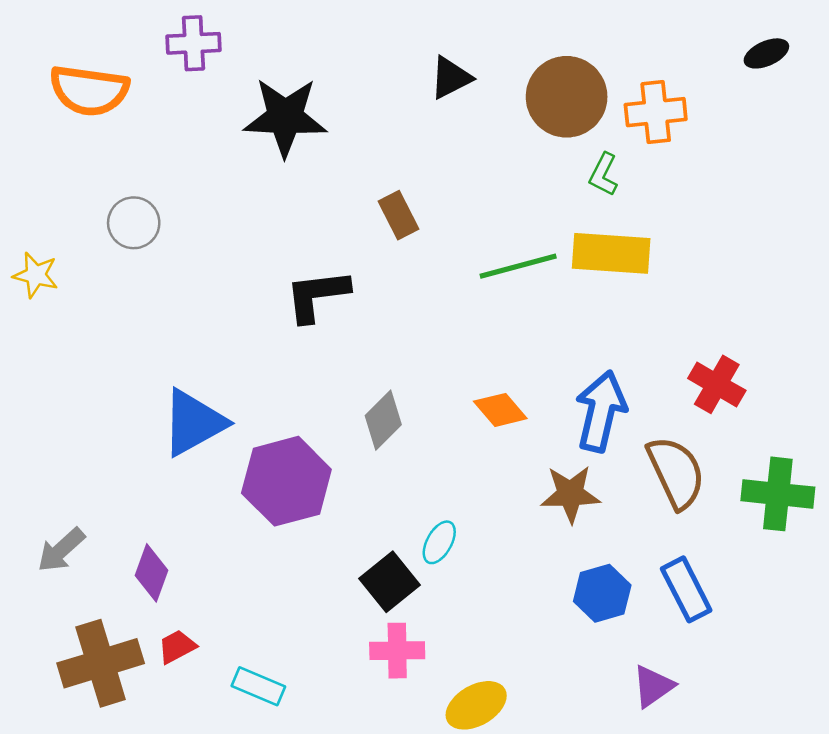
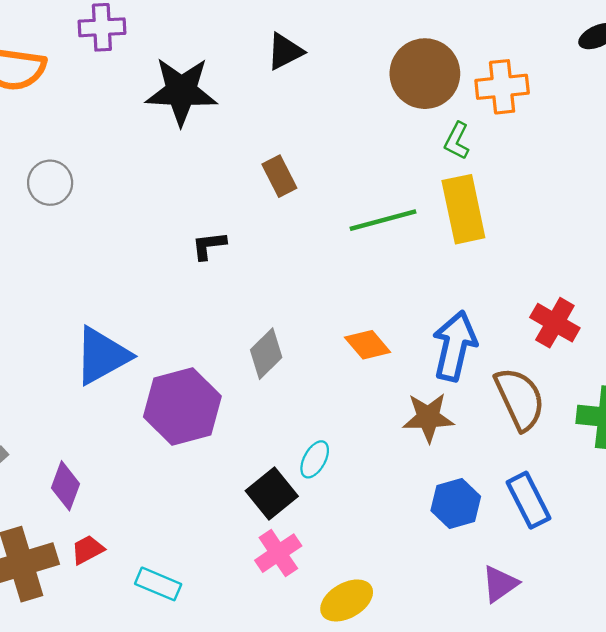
black triangle: (451, 78) -> (285, 52), moved
yellow rectangle: (611, 253) -> (463, 209), turned 74
black L-shape: (317, 295) -> (209, 246), size x0.6
pink cross: (397, 651) -> (278, 553), turned -33

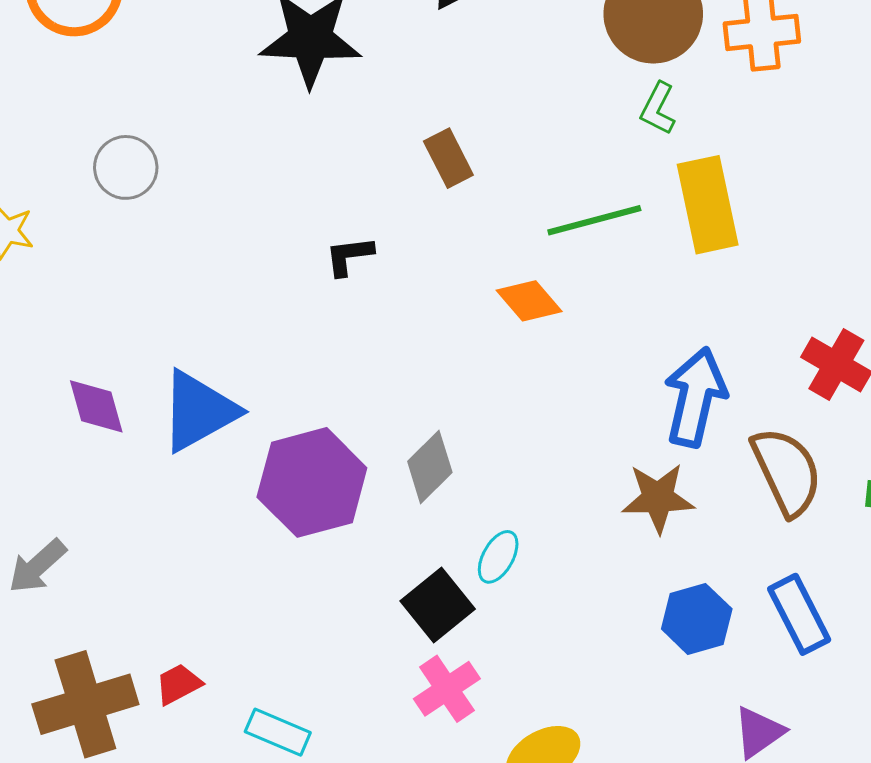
green L-shape: (457, 141) -> (658, 108), moved
orange diamond: (368, 345) -> (529, 301), moved
gray diamond: (266, 354) -> (430, 467), moved
purple diamond: (66, 486) -> (96, 406), moved, turned -36

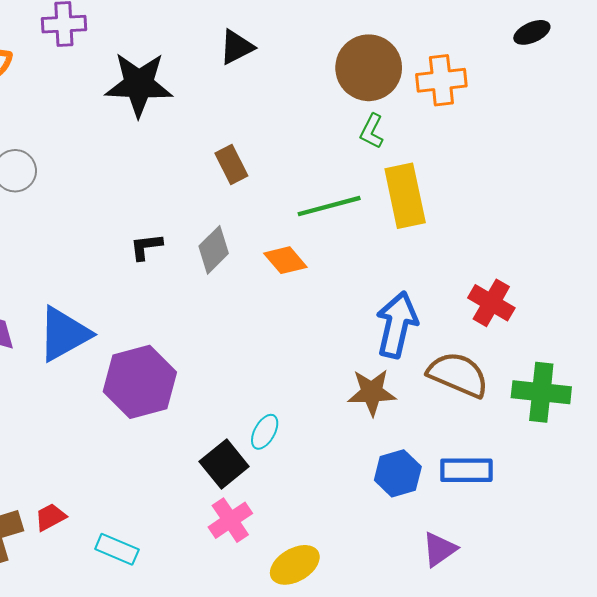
black L-shape: (349, 256) -> (146, 247), moved
gray diamond: (430, 467) -> (214, 250), moved
brown semicircle: (787, 472) -> (458, 375), turned -42
blue rectangle: (799, 614) -> (466, 470), turned -63

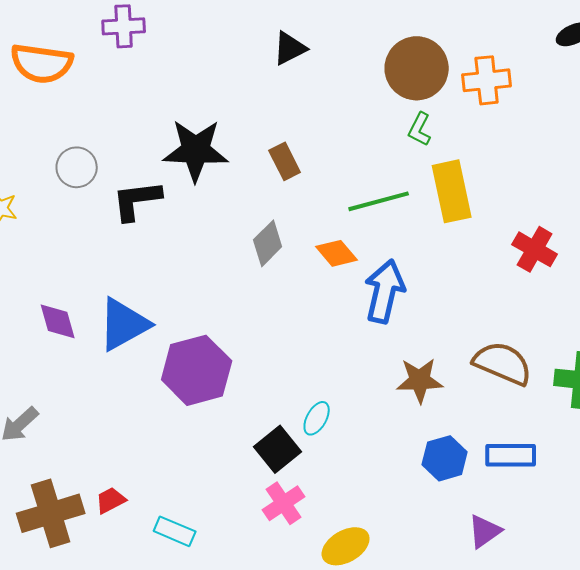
black star: (139, 84) -> (196, 150), moved
black L-shape: (146, 247) -> (137, 200), moved, size x1.6
red cross: (491, 303) -> (535, 249), moved
blue arrow: (397, 325) -> (385, 291), moved

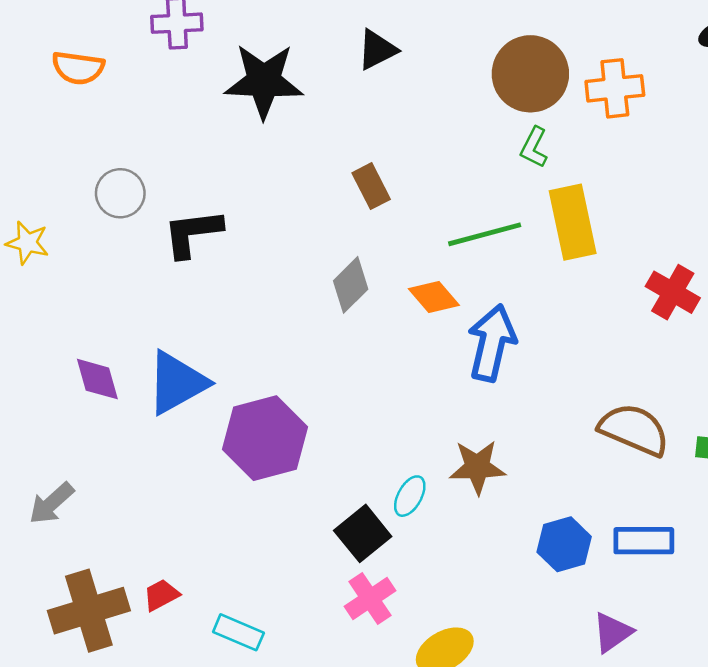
orange semicircle: (42, 63) -> (78, 68), size x0.7
black star: (196, 150) -> (264, 81), moved
brown star: (420, 380) -> (477, 467), moved

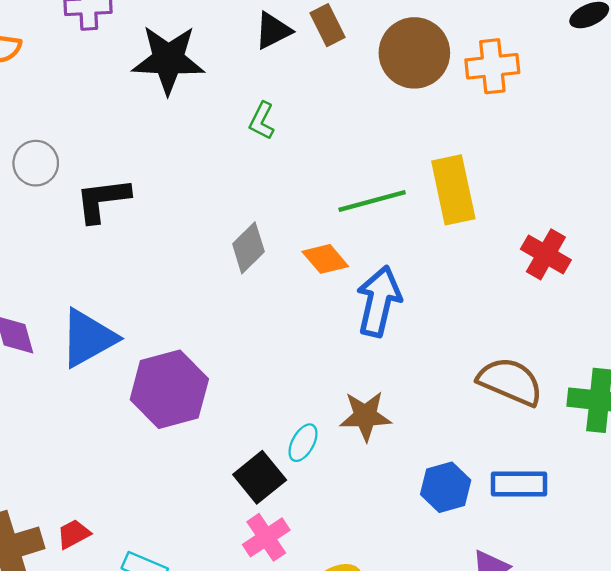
green L-shape: (534, 147) -> (262, 121), moved
brown rectangle: (371, 186) -> (328, 25), moved

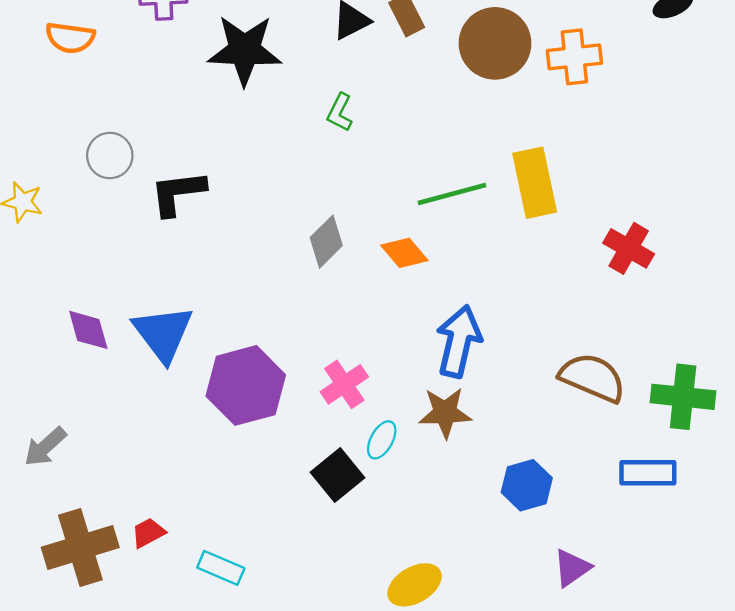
blue arrow: (379, 301) -> (459, 341), moved
blue triangle: (88, 338) -> (163, 333), turned -38
blue rectangle: (519, 484) -> (648, 473), moved
pink cross: (266, 537) -> (344, 384), moved

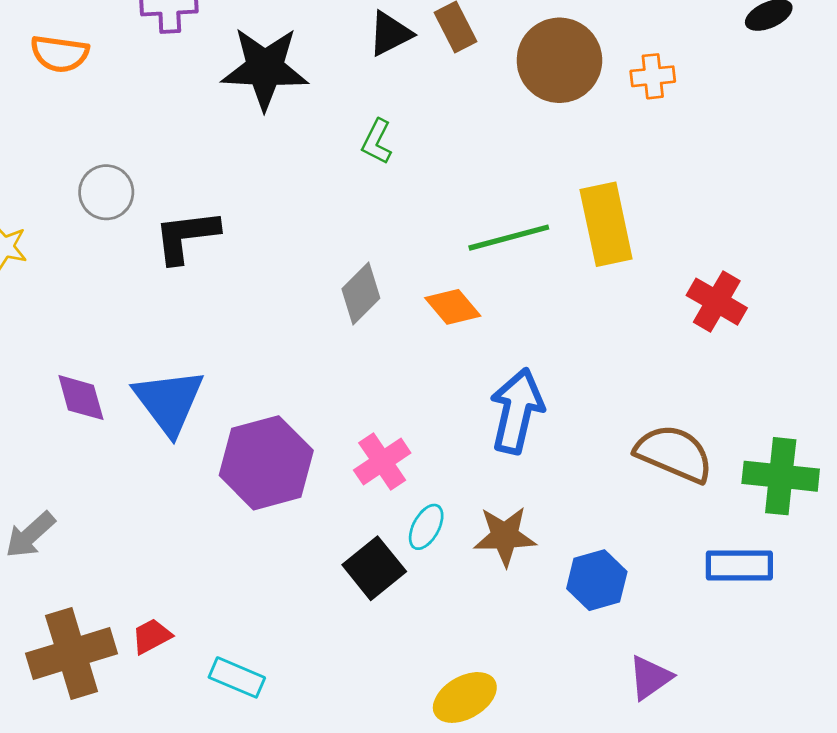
orange cross: (574, 57) -> (653, 76), size x0.7
brown star: (445, 413) -> (505, 536), moved

